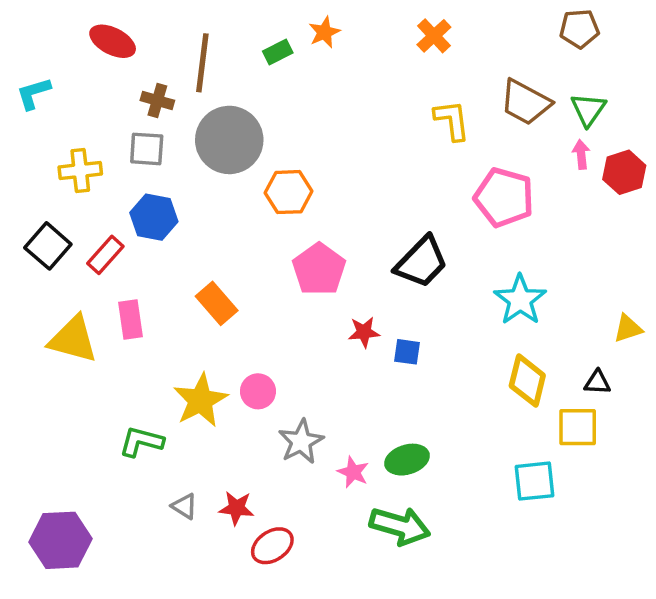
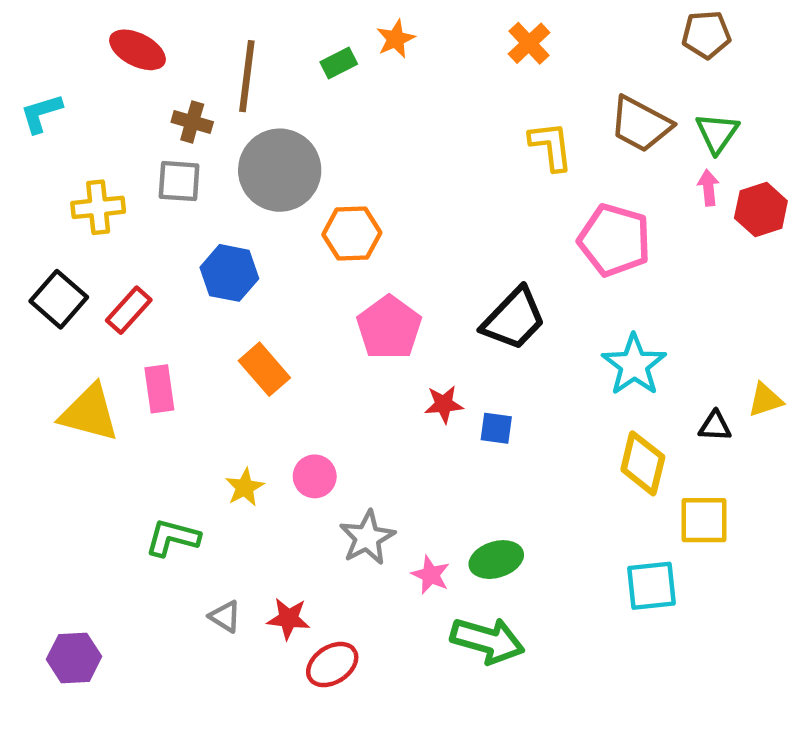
blue hexagon: (154, 217) -> (229, 273), moved
black triangle: (597, 382) -> (715, 426), moved
yellow star: (201, 400) -> (245, 487), size x0.6
purple hexagon: (60, 540) -> (74, 658), size x0.7

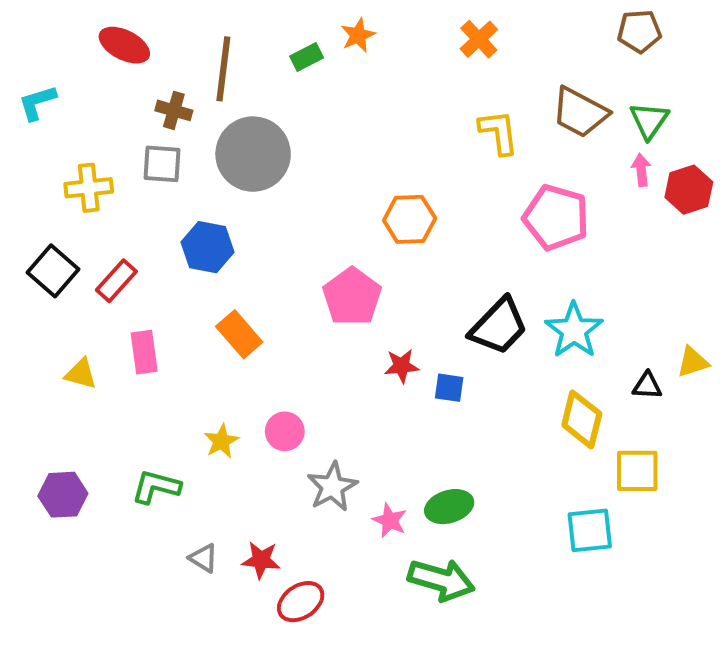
orange hexagon: (352, 234) -> (410, 219), moved
black trapezoid: (514, 319) -> (499, 326), moved
yellow triangle: (89, 413) -> (81, 374), size x0.6
purple hexagon: (74, 658) -> (63, 495), moved

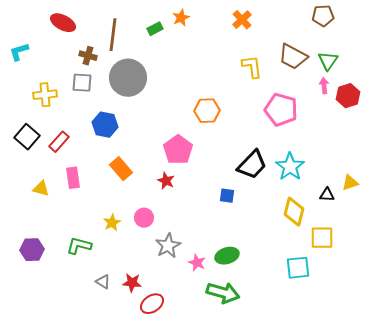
red star: (402, 366) -> (166, 181), moved, turned 30

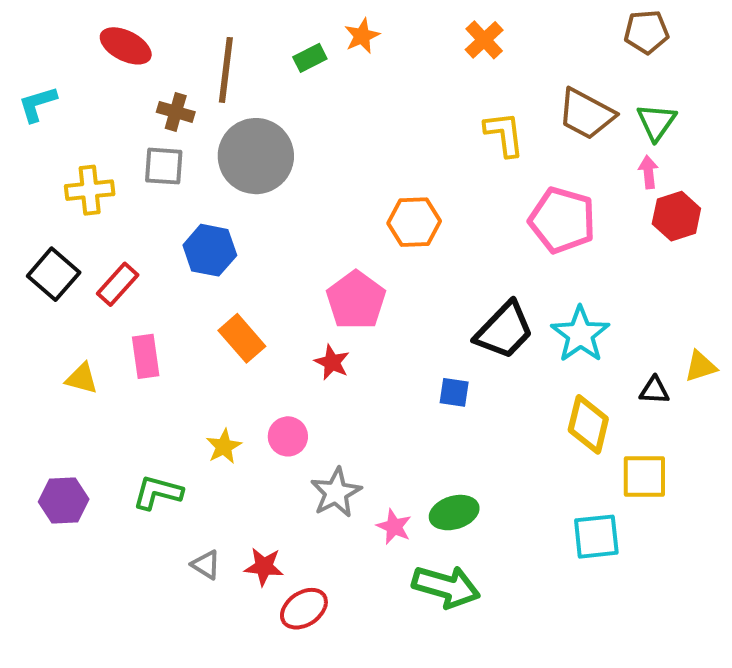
red hexagon: (348, 96) -> (676, 216), moved

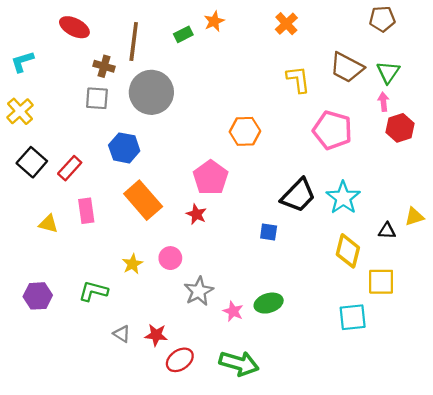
yellow cross: (90, 190) -> (20, 111), moved, turned -36
orange rectangle: (242, 338) -> (143, 200), size x1.4
green arrow: (446, 587) -> (239, 363), moved

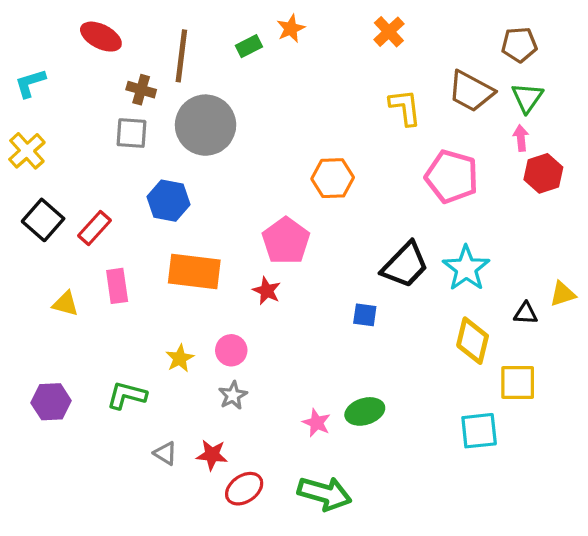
brown pentagon: (382, 19) -> (519, 45), moved
orange rectangle: (143, 200) -> (194, 271), turned -42
gray star: (199, 291) -> (233, 395), moved, size x0.7

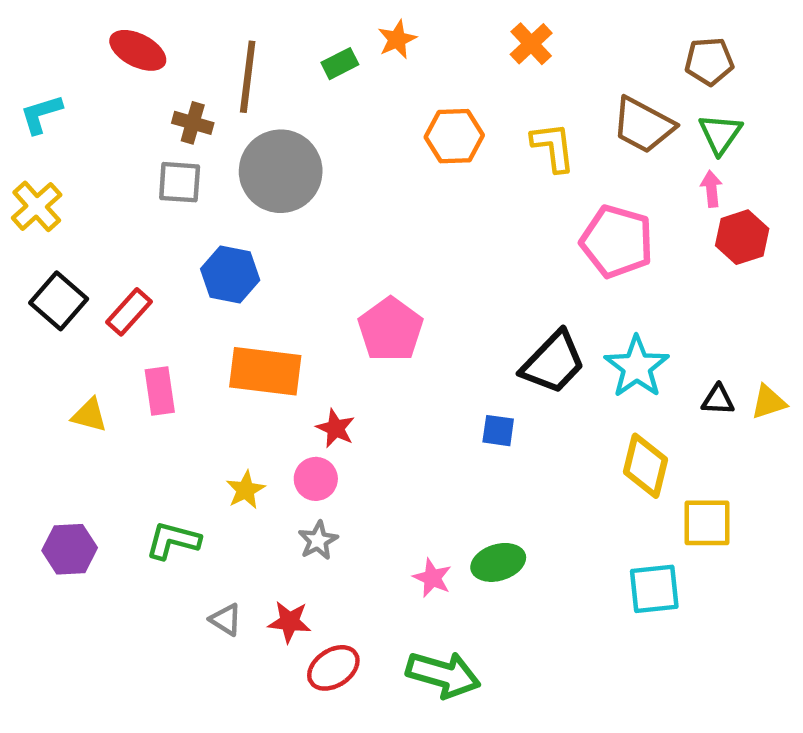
orange hexagon: (333, 178) -> (454, 136), moved
red star: (267, 291) -> (336, 428), moved
black triangle: (526, 313) -> (718, 400), moved

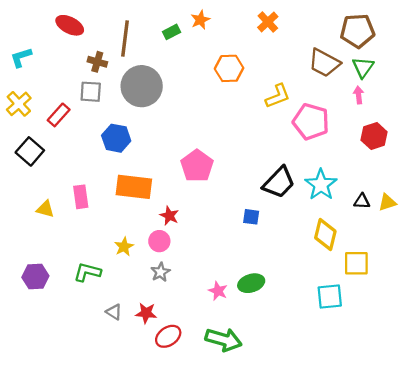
brown pentagon: (709, 61) -> (357, 31), size x1.4
yellow L-shape: (553, 147) -> (278, 96), moved, turned 76
red hexagon: (742, 237) -> (374, 136), moved
red rectangle: (129, 312) -> (59, 115), moved

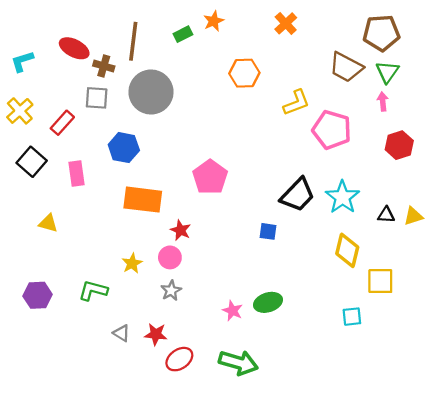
red ellipse: (70, 25) -> (74, 48), moved
pink rectangle: (81, 197) -> (77, 174), moved
cyan square: (330, 296) -> (352, 317), size x0.7

